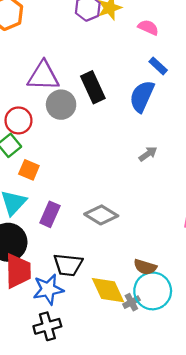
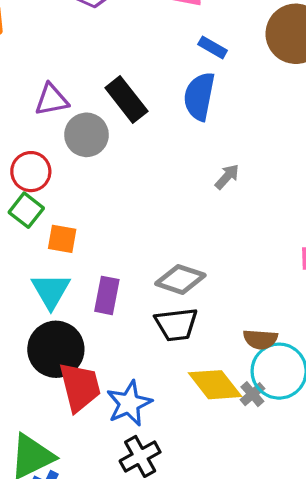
purple triangle: (43, 76) -> (52, 100), size x0.7
black trapezoid: (68, 265) -> (176, 324), moved

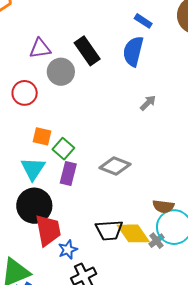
green square: (26, 210) -> (63, 149), moved
black trapezoid: (176, 324) -> (109, 230), moved
blue star: (129, 403) -> (68, 250), moved, size x0.7

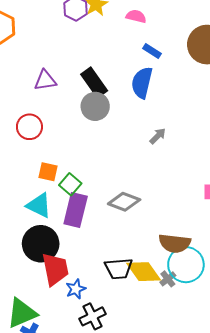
gray circle: (61, 72) -> (95, 106), moved
cyan triangle: (33, 169) -> (39, 205), turned -36
purple rectangle: (68, 174) -> (76, 210), size x1.4
brown semicircle: (163, 206) -> (175, 243), size x1.4

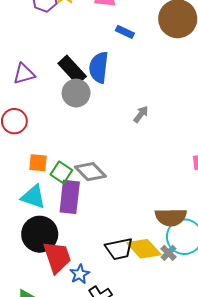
blue semicircle: (142, 83) -> (99, 67), moved
gray diamond: (124, 202) -> (90, 172), moved, turned 32

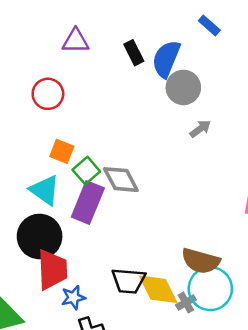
black rectangle: (72, 70) -> (134, 53), size x0.7
gray circle: (76, 93) -> (183, 87), moved

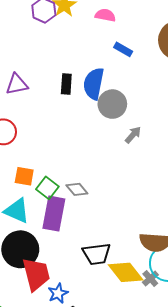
black rectangle: (134, 53) -> (66, 84), turned 42
gray diamond: (121, 180) -> (77, 189), size x0.7
black trapezoid: (129, 281) -> (97, 254), moved

